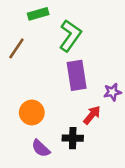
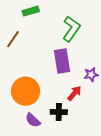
green L-shape: (70, 36) -> (71, 29), moved
orange circle: (32, 113) -> (26, 91), size x1.4

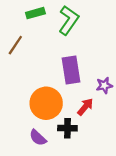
green L-shape: (71, 29) -> (69, 20), moved
orange circle: (26, 91) -> (46, 103), moved

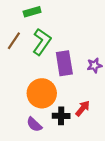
green L-shape: (69, 20) -> (42, 42), moved
purple star: (104, 85) -> (94, 65), moved
red arrow: (85, 107) -> (83, 108), moved

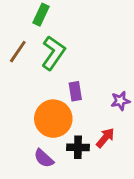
green rectangle: (32, 12) -> (41, 15), turned -49
purple rectangle: (64, 63) -> (75, 91), moved, size x0.6
purple star: (94, 65) -> (120, 101), moved

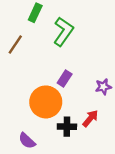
green L-shape: (53, 53) -> (63, 32), moved
purple rectangle: (75, 91) -> (65, 78), turned 42
purple semicircle: (44, 158) -> (27, 141), moved

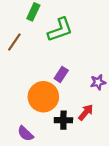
green L-shape: (63, 32) -> (60, 30), turned 36

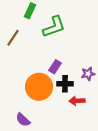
red arrow: (86, 112) -> (77, 101), turned -133
black cross: (63, 120) -> (65, 84), moved

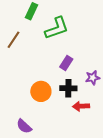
purple rectangle: (55, 67) -> (66, 63), moved
orange circle: (39, 87) -> (41, 91), size x0.7

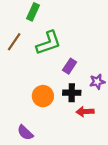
green L-shape: (57, 28) -> (48, 43), moved

